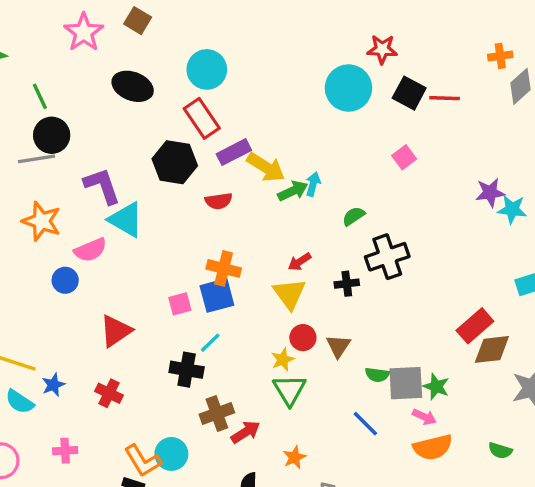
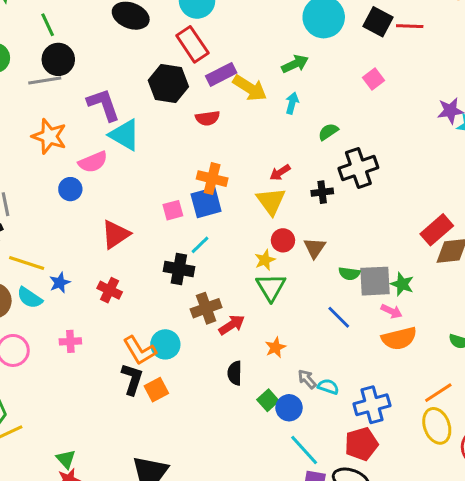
green arrow: (293, 191) -> (295, 64), moved

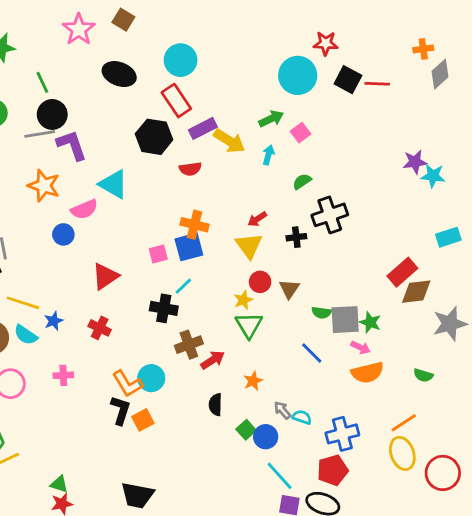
pink square: (373, 79) -> (301, 133), moved
purple L-shape: (104, 105) -> (72, 145), moved
green triangle: (66, 459) -> (59, 484), turned -30

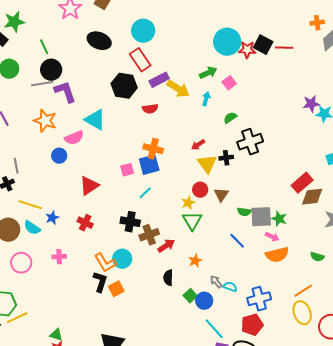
red star: (326, 43) -> (247, 50), moved
yellow triangle: (249, 246) -> (207, 164), moved
black cross: (164, 308) -> (130, 222), moved

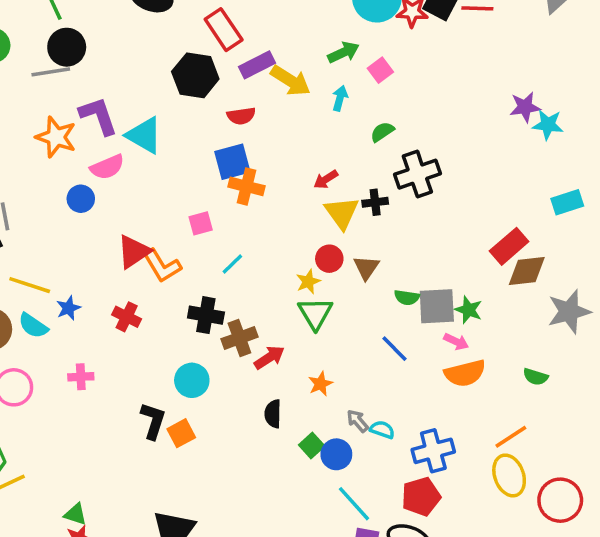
purple L-shape: (65, 92) -> (98, 116), moved
blue square: (149, 165) -> (232, 162), moved
orange L-shape: (105, 263) -> (162, 266), moved

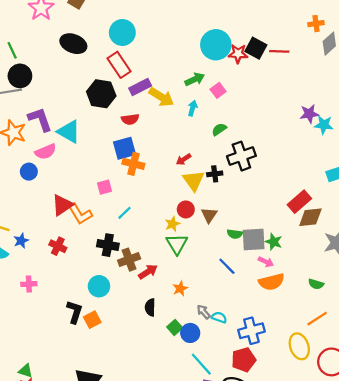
orange line: (511, 437) -> (317, 319), moved

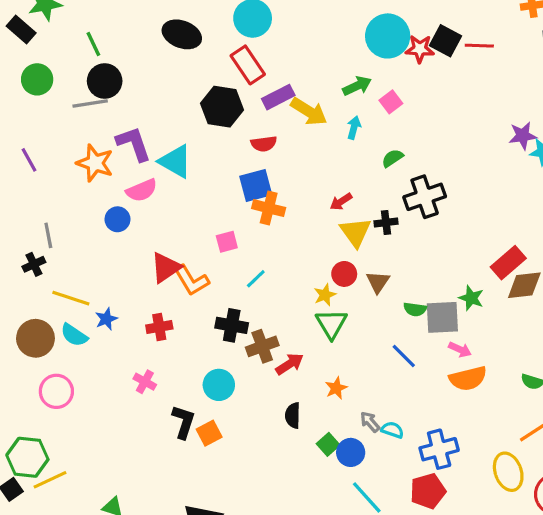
green star: (274, 242) -> (471, 298), moved
red cross: (58, 246) -> (159, 327), turned -36
pink cross: (29, 284) -> (145, 382), moved, turned 32

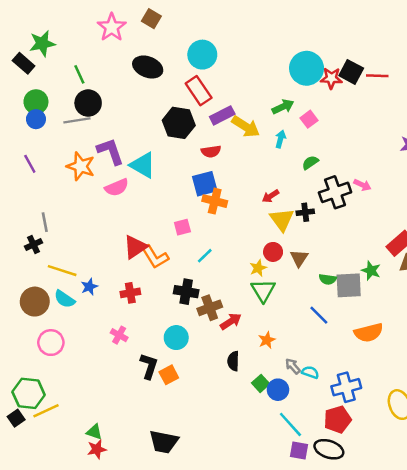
blue circle: (117, 219) -> (36, 119), moved
pink arrow: (460, 350) -> (362, 185), moved

